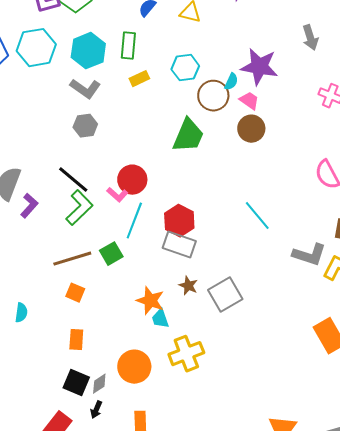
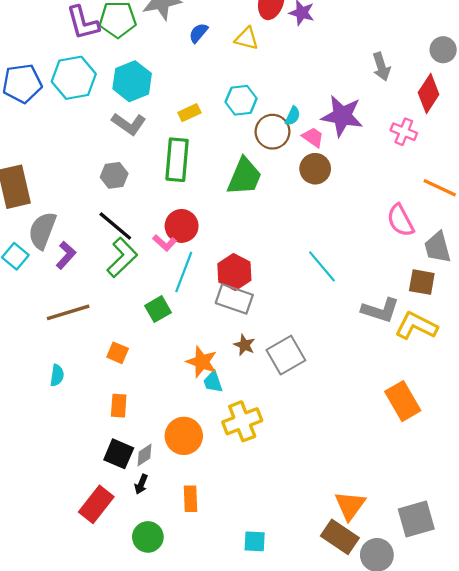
green rectangle: (128, 46) -> (177, 160), moved, size x1.4
purple star: (259, 67) -> (342, 116), moved
gray hexagon: (85, 126) -> (114, 175), moved
brown line: (72, 259) -> (68, 312), moved

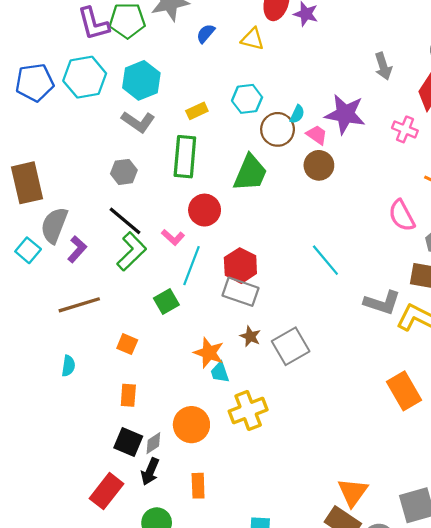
red circle: (182, 226) -> (205, 210), moved
black arrow: (141, 484) -> (150, 471), size x1.4

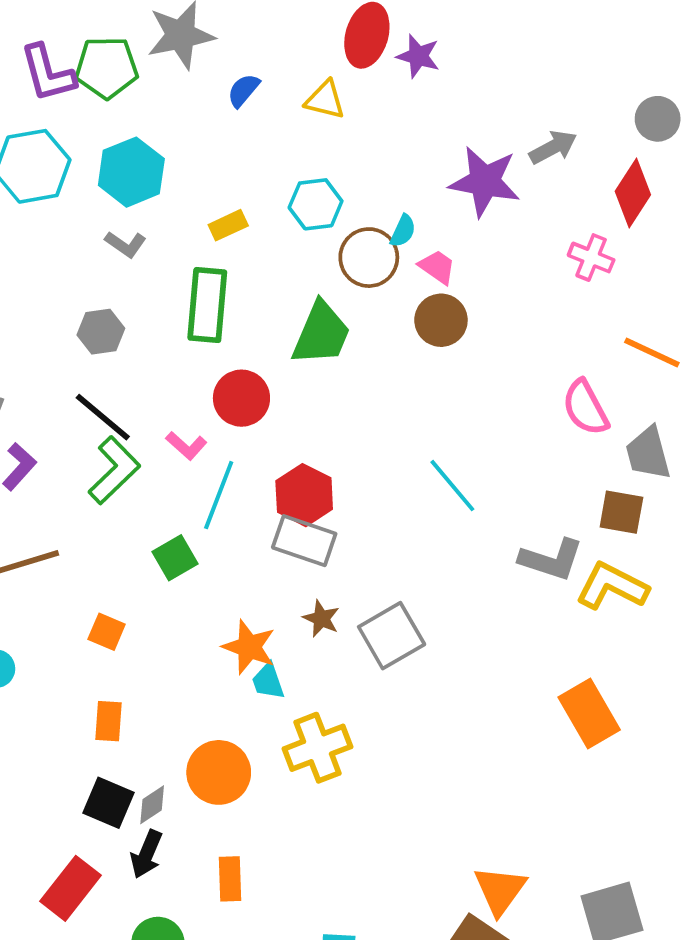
gray arrow: (383, 66) -> (553, 147), turned -100
purple star: (345, 114) -> (485, 182), moved
gray L-shape: (138, 122) -> (126, 244), size x0.7

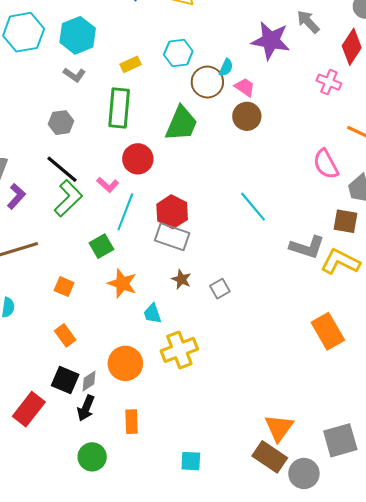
gray arrow: (553, 147) -> (308, 22), turned -105
gray square: (392, 636) -> (220, 289), size x0.6
orange star: (249, 647) -> (122, 283), moved
orange rectangle: (108, 721) -> (65, 335), turned -40
red rectangle: (70, 888) -> (29, 409), moved

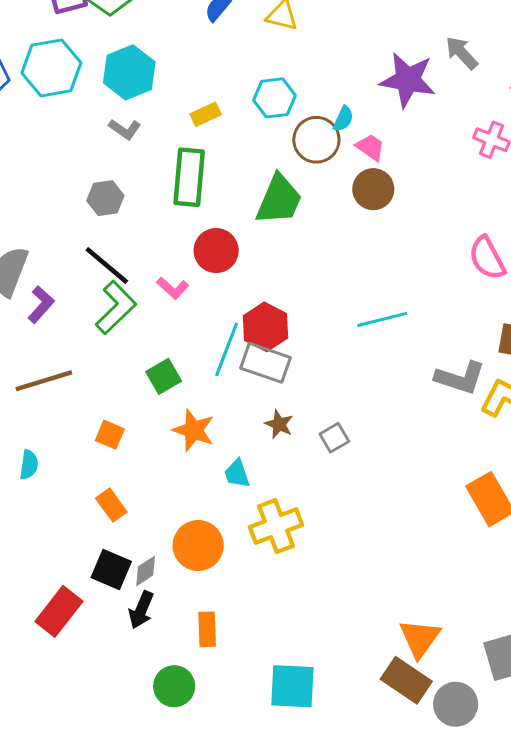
cyan line: (253, 207) -> (382, 319), turned -64
cyan line: (125, 212) -> (227, 349), moved
green circle: (92, 457) -> (174, 686), moved
cyan square: (191, 461) -> (292, 686), size x1.6

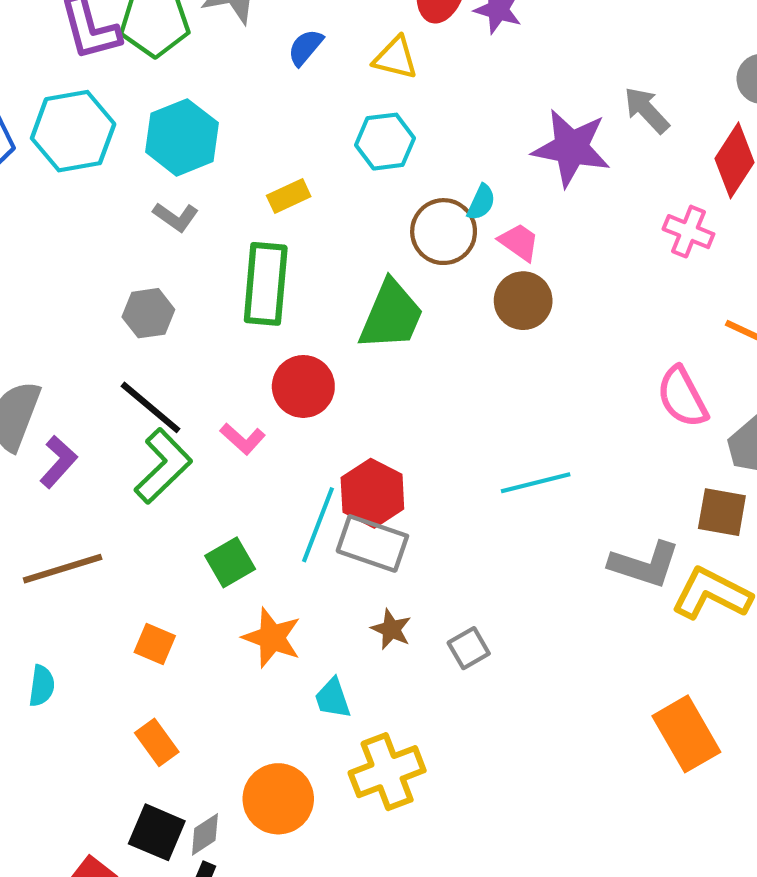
cyan hexagon: (274, 98) -> (385, 142), moved

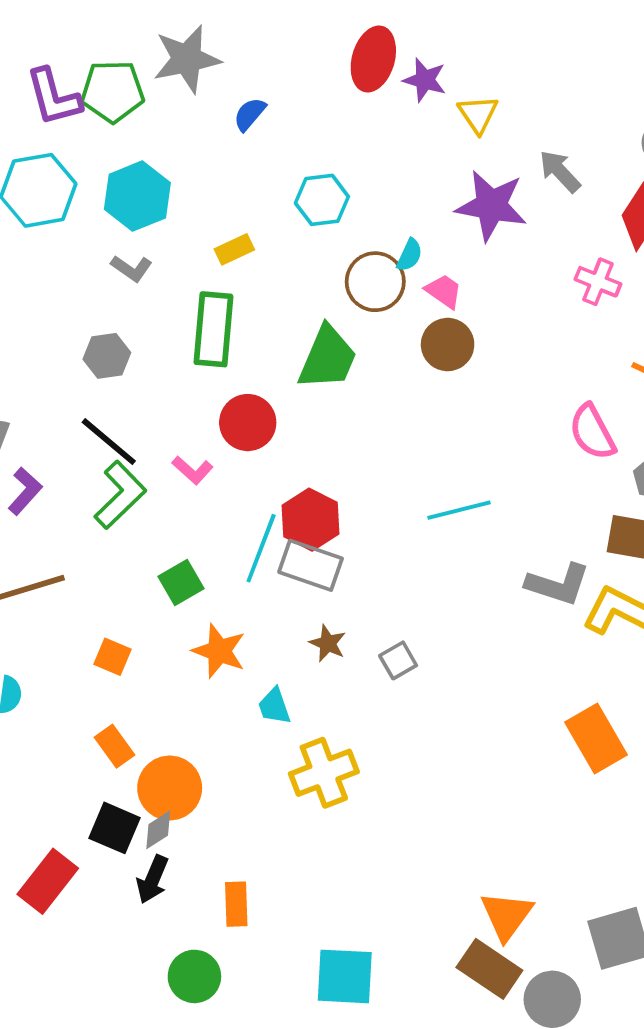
yellow triangle: (395, 58) -> (478, 114), moved, turned 42
orange circle: (278, 799) -> (170, 788), moved

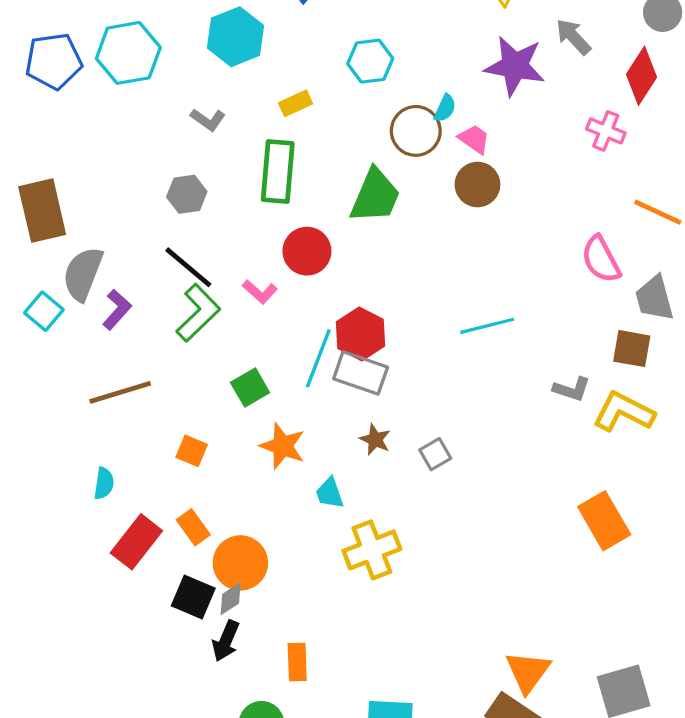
cyan hexagon: (137, 196) -> (235, 37), moved
gray L-shape: (558, 584) -> (572, 389), size x0.7
red rectangle: (48, 881) -> (136, 542), moved

